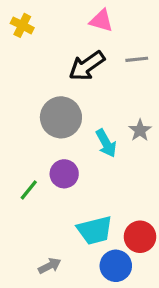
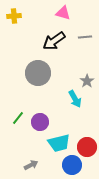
yellow cross: (22, 25) -> (14, 16), turned -32
cyan arrow: (106, 143) -> (75, 99), moved
purple circle: (64, 174) -> (40, 122), moved

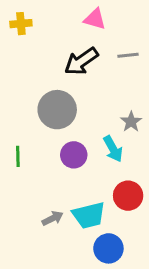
green line: (18, 118) -> (18, 156), moved, turned -40
purple circle: (40, 122) -> (74, 155), moved
red circle: (87, 147) -> (128, 196), moved
gray arrow: (31, 165) -> (53, 218), moved

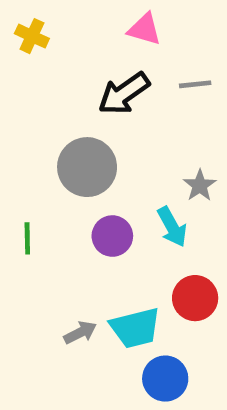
yellow cross: (21, 24) -> (32, 36), turned 30

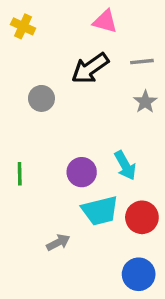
gray circle: (87, 167) -> (41, 98), moved, size x0.6
gray star: (200, 185) -> (145, 102), moved
cyan trapezoid: (135, 328) -> (100, 211), moved
blue circle: (165, 379) -> (139, 274), moved

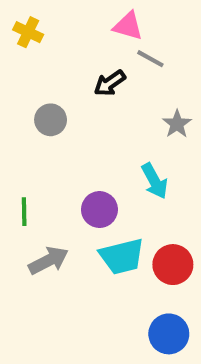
gray line: (142, 62) -> (150, 59), moved, turned 35
black arrow: (90, 68) -> (110, 83), size x0.7
cyan arrow: (125, 165) -> (155, 181), moved
gray arrow: (58, 242) -> (49, 260), moved, size x1.4

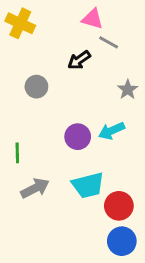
yellow cross: (28, 32) -> (20, 23), size x1.4
cyan arrow: (155, 181) -> (112, 131), turned 95
purple circle: (99, 210) -> (78, 137), moved
red circle: (173, 265) -> (119, 206), moved

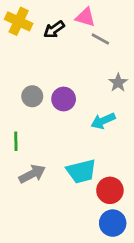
black arrow: (79, 60) -> (54, 29), moved
gray circle: (36, 87) -> (32, 96), moved
purple circle: (78, 137) -> (64, 99), moved

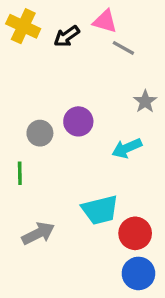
gray circle: (32, 96) -> (40, 133), moved
gray arrow: (32, 174) -> (38, 233), moved

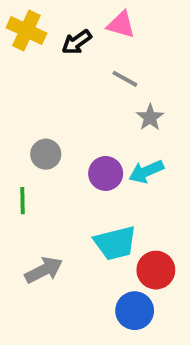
gray line: (123, 48) -> (125, 79), moved
gray star: (145, 101) -> (150, 117), moved
purple circle: (78, 121) -> (106, 173), moved
blue circle: (138, 273) -> (135, 311), moved

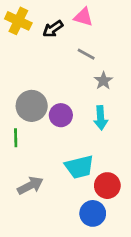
gray circle: (46, 154) -> (32, 106), size x1.5
cyan arrow: (146, 172) -> (101, 118), turned -70
purple circle: (106, 173) -> (61, 115), moved

